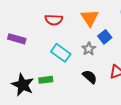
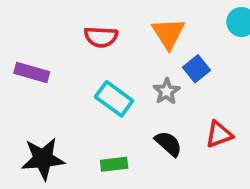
green rectangle: (46, 80) -> (114, 164), moved
black star: (23, 85) -> (43, 159), turned -30

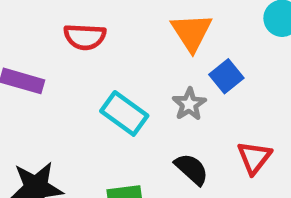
red semicircle: (101, 37) -> (85, 37), moved
red triangle: (219, 134) -> (254, 158), turned -32

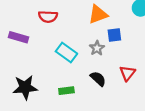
orange triangle: (192, 32) -> (98, 14), turned 42
blue square: (226, 76) -> (114, 35), turned 32

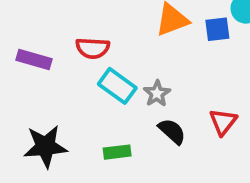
red semicircle: (48, 17) -> (93, 48), moved
blue square: (114, 35) -> (217, 29), moved
gray star: (97, 48) -> (157, 93), moved

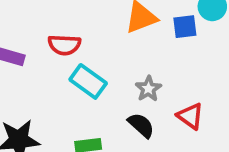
gray star: (157, 93) -> (148, 89), moved
red triangle: (223, 122) -> (190, 116), turned -32

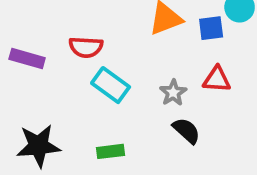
red triangle: (190, 116) -> (217, 79), moved, turned -32
black semicircle: (141, 125) -> (186, 131), moved

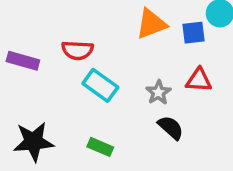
green rectangle: (111, 151) -> (100, 147), turned 30

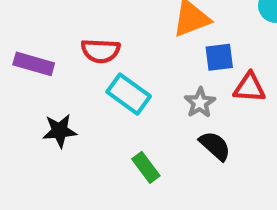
blue square: (194, 33) -> (219, 57), moved
black star: (33, 142) -> (60, 131), moved, size x0.7
green rectangle: (100, 147) -> (146, 167), moved, turned 30

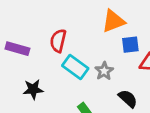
red semicircle: (101, 51) -> (58, 41), turned 100
gray star: (200, 103) -> (104, 71), moved

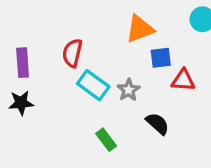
purple rectangle: (17, 49) -> (23, 63), turned 70
black star: (33, 89) -> (21, 103), moved

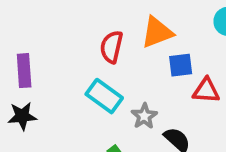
red semicircle: (72, 53) -> (111, 47), moved
gray star: (129, 90) -> (144, 116), moved

